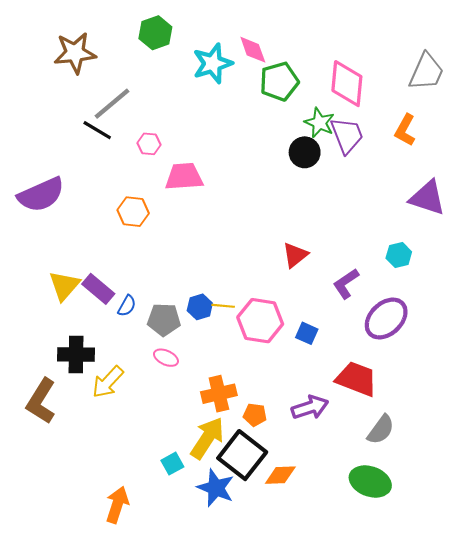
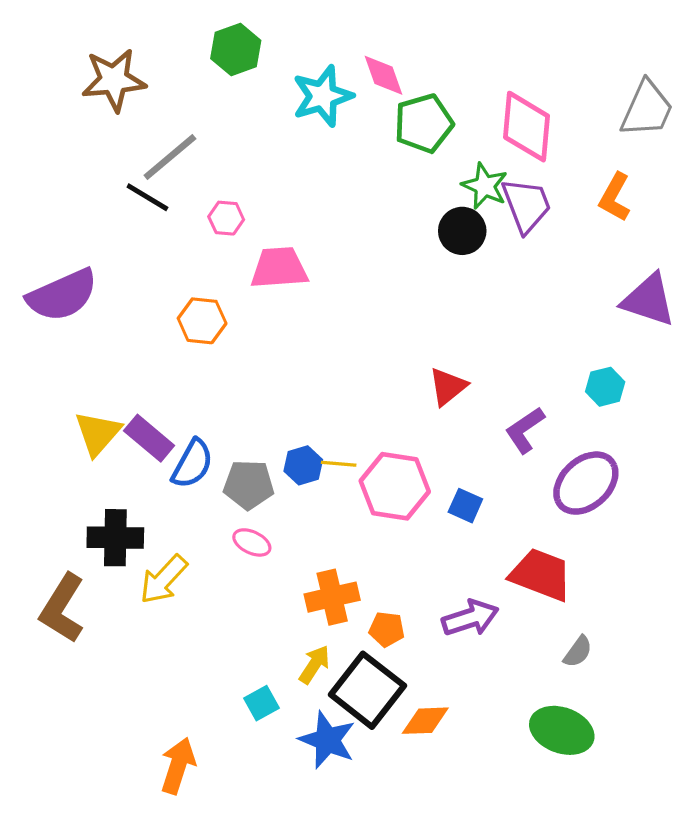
blue semicircle: (127, 306) -> (192, 464), size x1.5
gray semicircle: (381, 430) -> (578, 652), size x0.7
yellow arrow: (207, 438) -> (314, 665), size x0.6

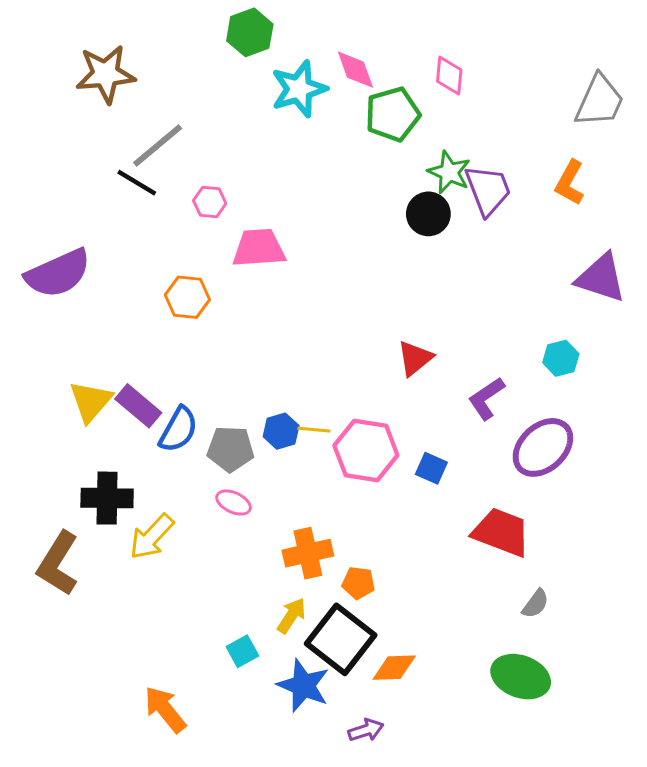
green hexagon: (236, 49) -> (250, 32), moved
pink diamond: (526, 127) -> (449, 76), moved, size x0.6
purple arrow: (470, 618) -> (366, 730), moved, size x0.7
orange arrow: (178, 766) -> (165, 709), turned -57

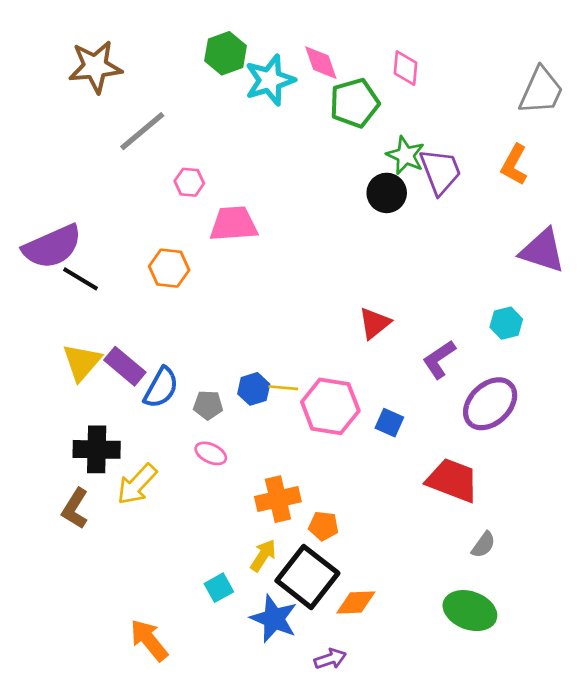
green hexagon: (250, 32) -> (226, 53), moved
black line: (137, 183) -> (80, 279), moved
gray pentagon: (231, 449) -> (208, 405), size x0.7
brown L-shape: (58, 564) -> (75, 508), moved, size x0.7

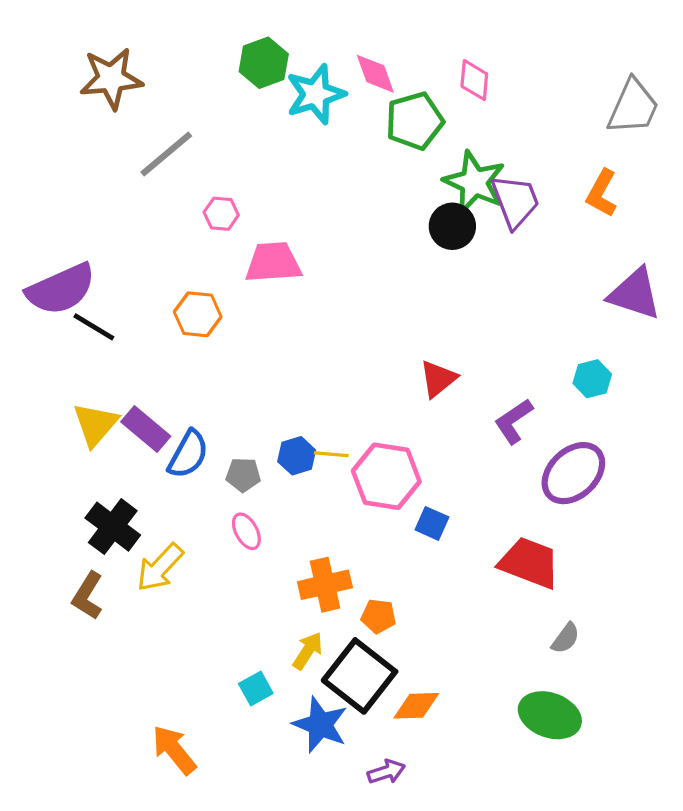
green star: (405, 155) -> (474, 182), size x1.4
blue square: (389, 423) -> (432, 523), moved
black cross: (97, 449) -> (113, 527), turned 36
pink ellipse: (211, 453) -> (246, 531), turned 36

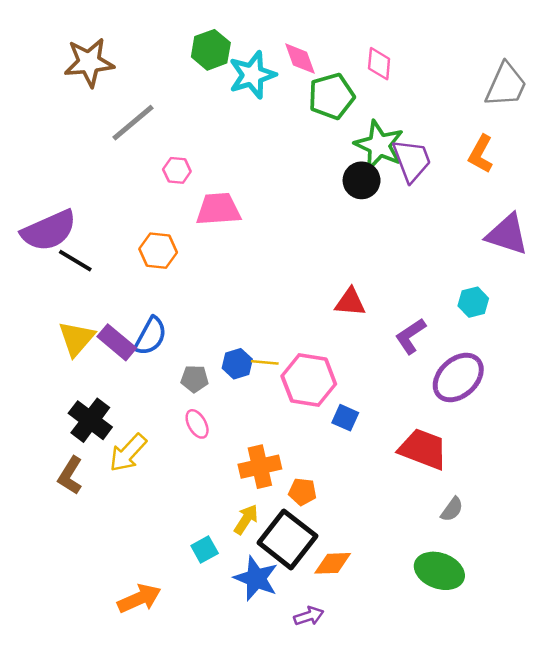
red triangle: (438, 379) -> (350, 302), turned 44
blue semicircle: (188, 454) -> (151, 336), moved
orange arrow: (174, 750) -> (139, 598), turned 105

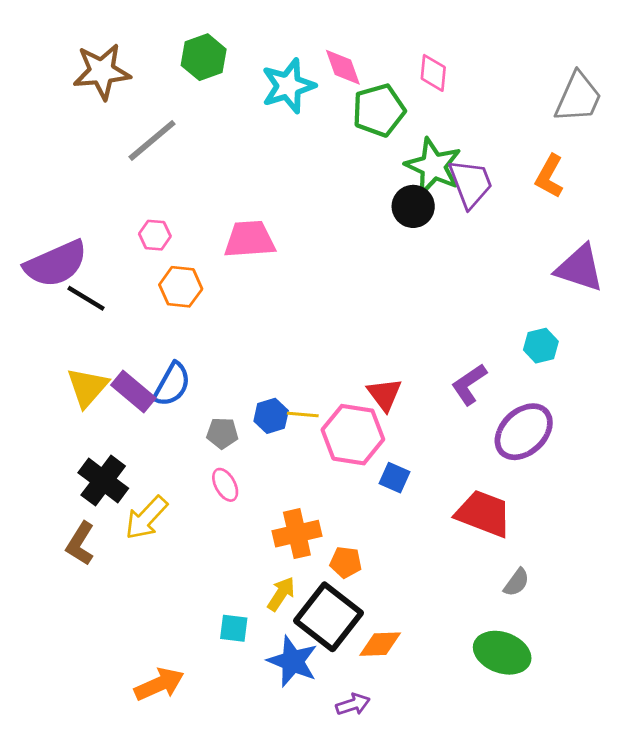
green hexagon: (211, 50) -> (204, 57), moved
pink hexagon: (177, 170) -> (155, 235), moved
red triangle: (350, 302) -> (384, 394), moved, turned 48
cyan square: (205, 550) -> (234, 628), turned 36

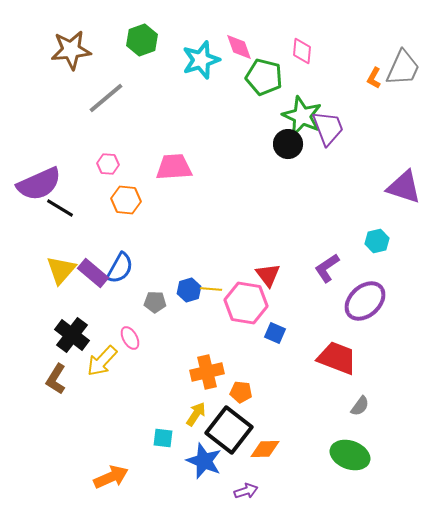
green pentagon: (379, 110) -> (264, 77), turned 30
orange L-shape: (549, 176) -> (374, 78), moved, size x0.7
pink ellipse: (225, 485) -> (130, 338), moved

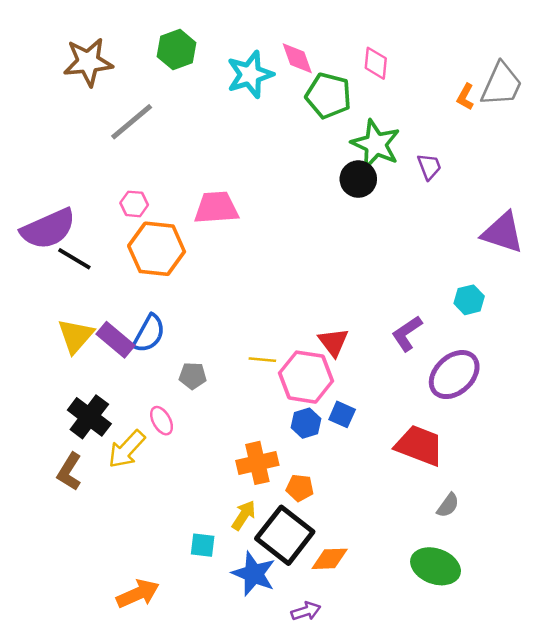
purple trapezoid: (328, 128) -> (429, 167), moved, size x0.6
orange hexagon: (126, 200) -> (157, 249), size x1.5
blue hexagon: (189, 290) -> (306, 423), moved

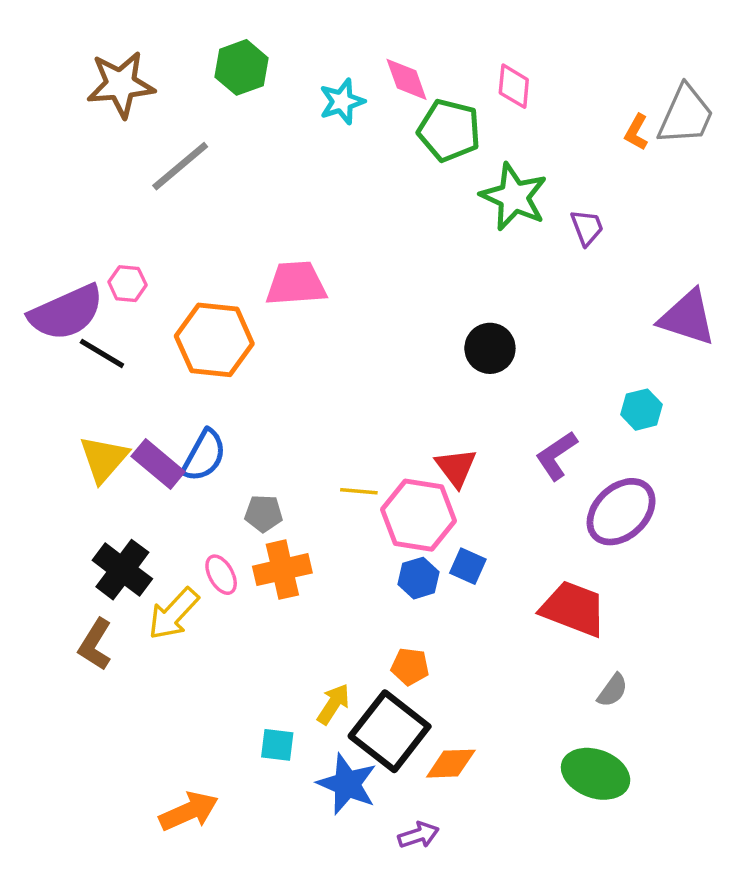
cyan star: (250, 74) -> (342, 102), size x0.7
black circle: (358, 179) -> (490, 348), moved
pink hexagon: (134, 204) -> (127, 284), moved
orange cross: (257, 463) -> (282, 570), moved

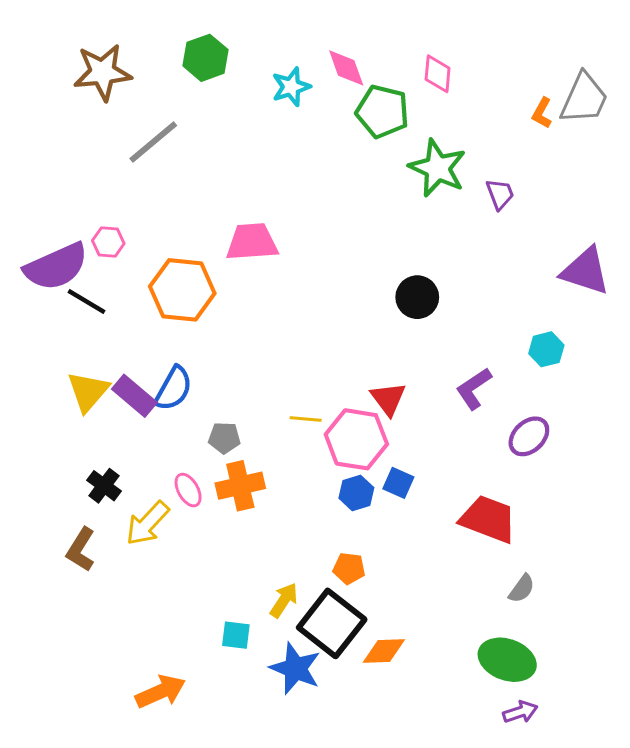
purple ellipse: (621, 512) -> (529, 436), size x0.7
black cross: (122, 570) -> (104, 486), size x0.7
purple arrow: (419, 835) -> (520, 712), moved

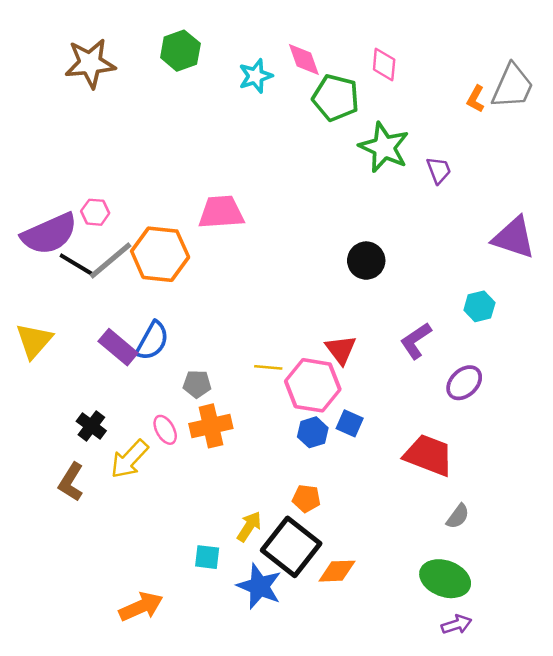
gray line: (153, 142) -> (110, 261), moved
yellow triangle: (88, 391) -> (34, 341), moved

